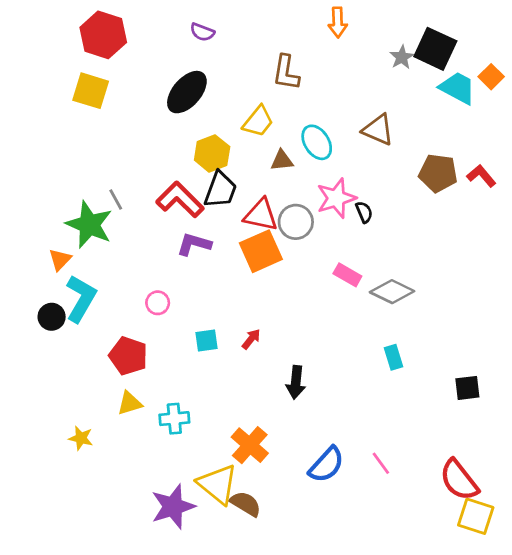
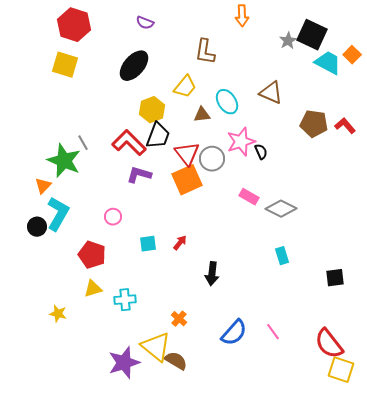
red triangle: (261, 215) -> (187, 154), turned 40
orange cross: (250, 445) -> (179, 319), size x0.6

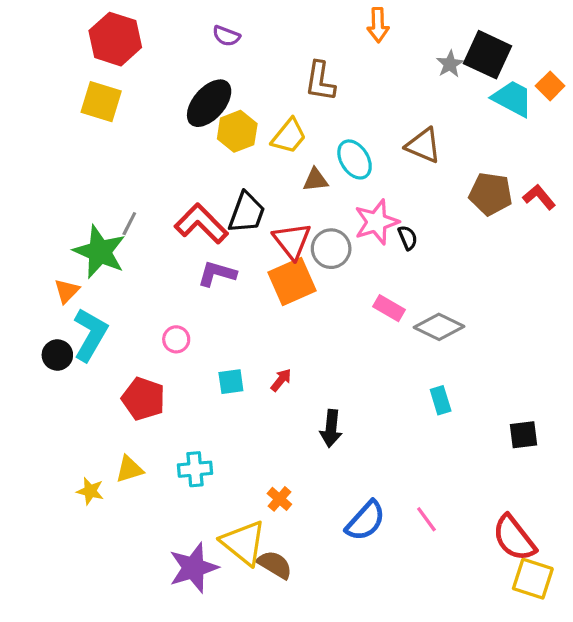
yellow hexagon: (152, 110) -> (237, 131), moved
gray line: (83, 143) -> (129, 224), turned 56
yellow triangle: (93, 289) -> (129, 469), moved

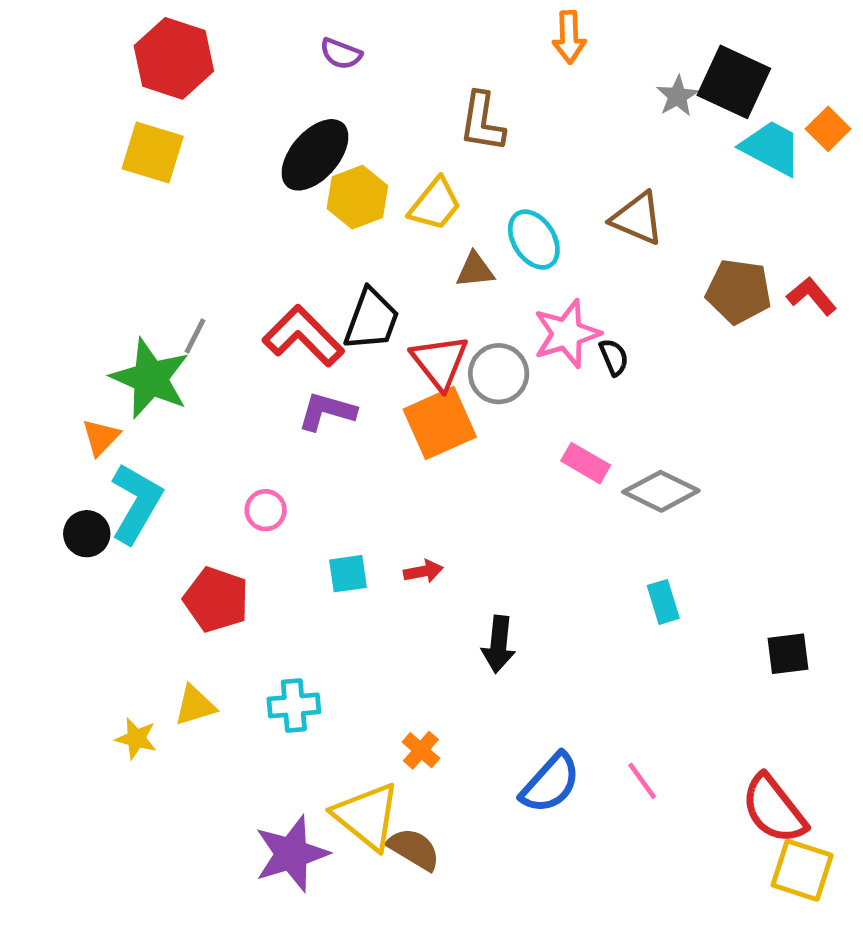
red arrow: (281, 380) -> (423, 571), turned 40

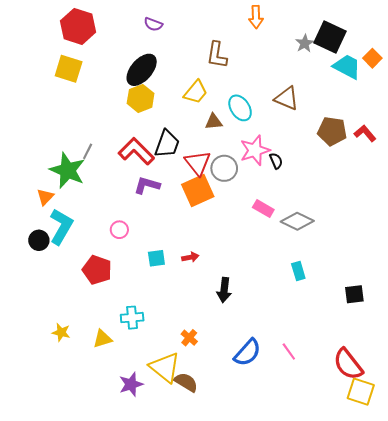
yellow hexagon: (357, 197) -> (141, 98), moved
yellow triangle: (195, 705) -> (102, 339), moved
purple star: (291, 854) -> (131, 384), size x0.7

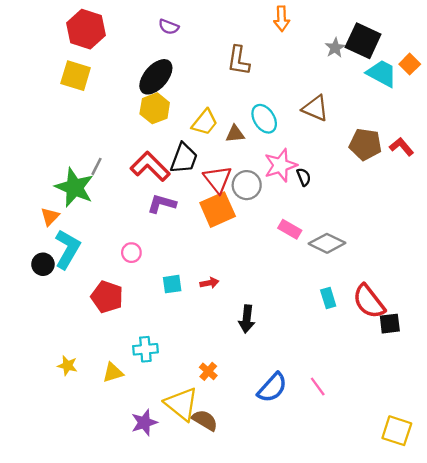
yellow trapezoid: (196, 92) -> (205, 122), moved
red semicircle: (348, 364) -> (369, 301), moved

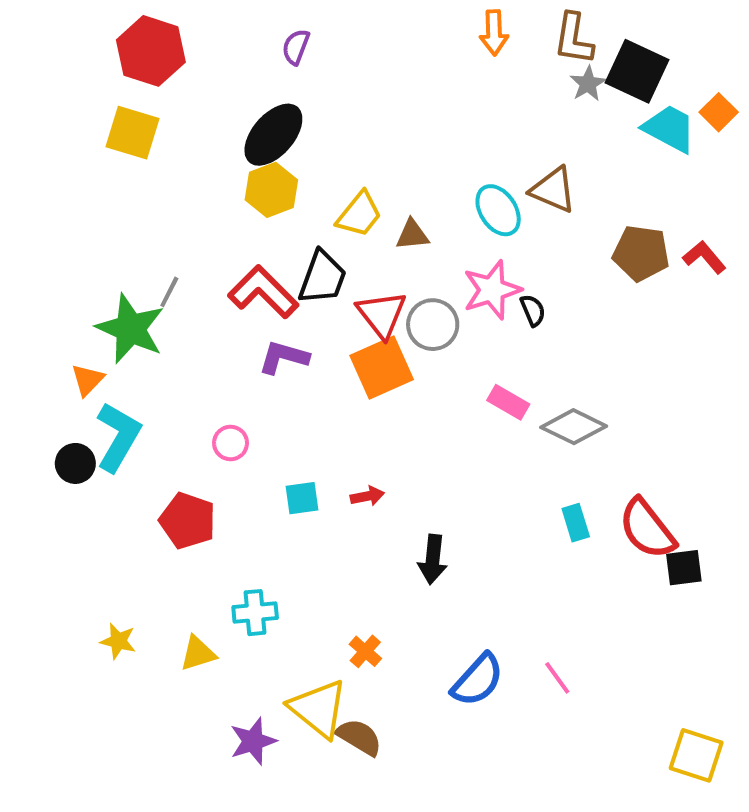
purple semicircle: (169, 27) -> (296, 47), turned 90
brown L-shape: (239, 61) -> (574, 39), moved
cyan ellipse: (264, 119) -> (498, 210), moved

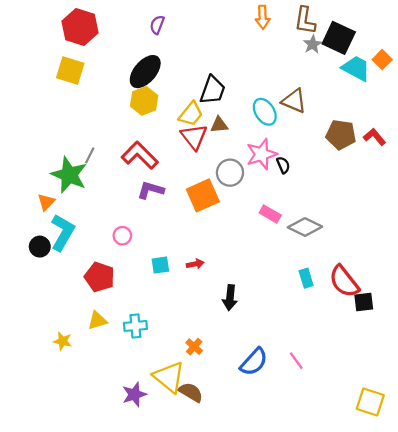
black trapezoid: (322, 278) -> (213, 90), moved
red triangle: (382, 314) -> (194, 137), moved
yellow triangle: (198, 653) -> (97, 320), moved

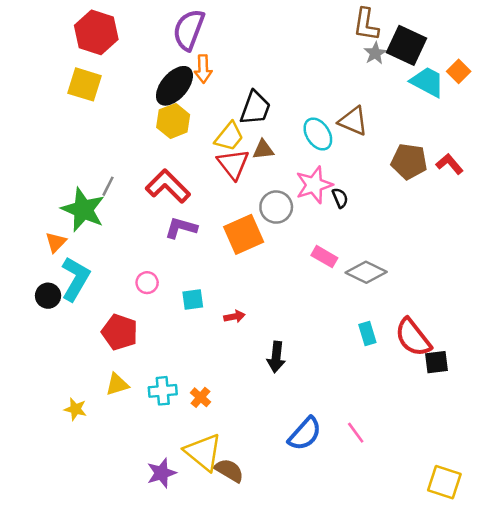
orange arrow: (263, 17) -> (203, 69), moved
purple semicircle: (157, 25) -> (189, 30), size x1.8
cyan square: (160, 265) -> (193, 300), moved
orange cross: (194, 347) -> (201, 397), moved

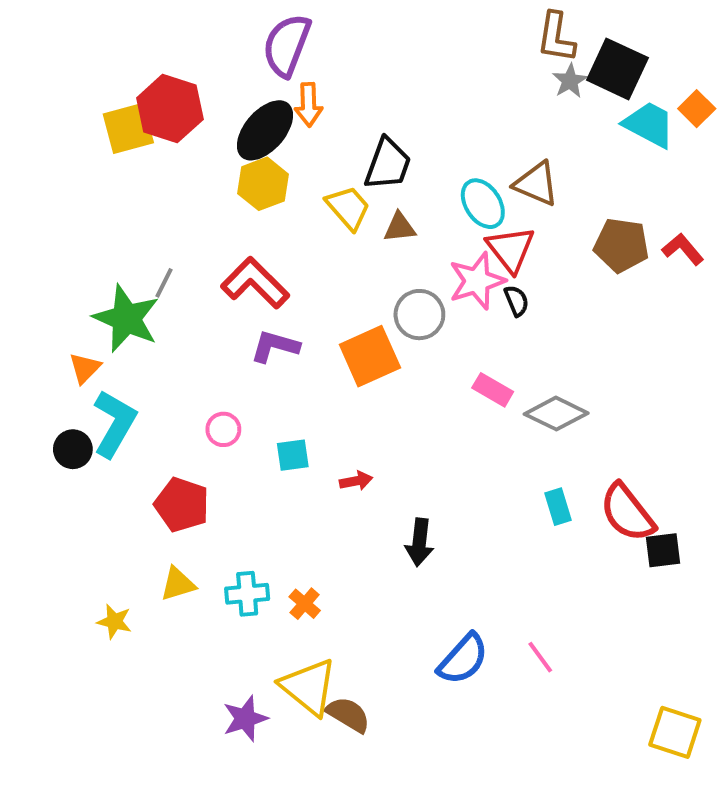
red hexagon: (96, 32) -> (170, 109), moved
yellow square: (85, 84) -> (128, 128), turned -32
yellow trapezoid: (229, 137) -> (348, 208), turned -80
red triangle: (233, 164) -> (511, 249), moved

